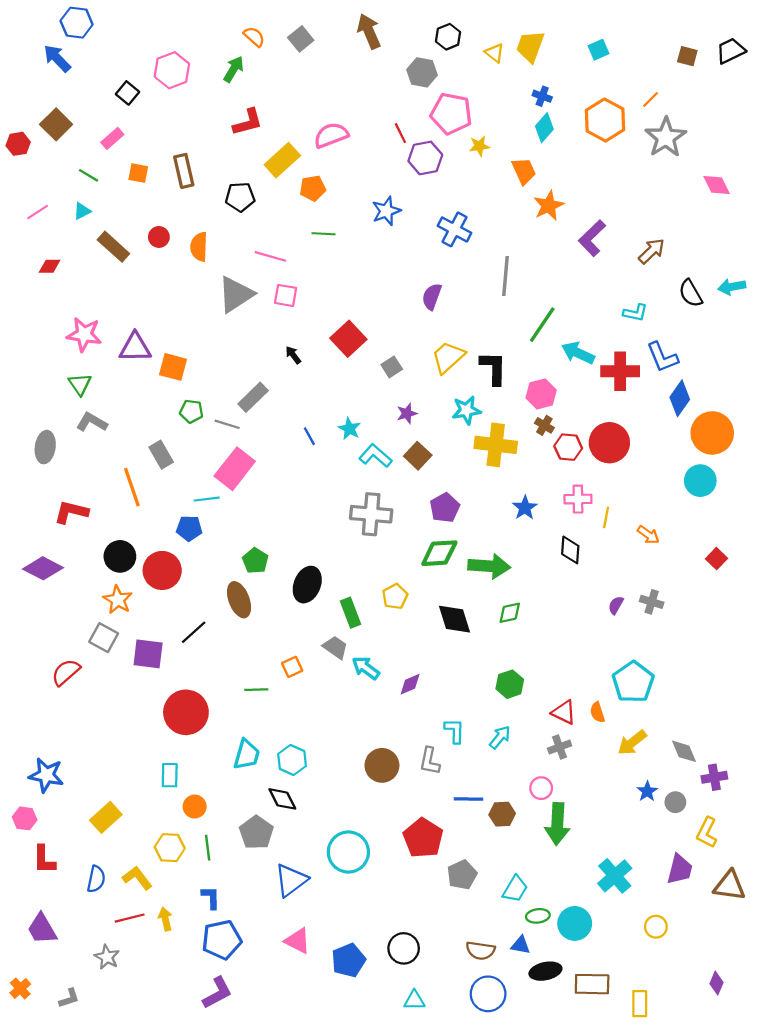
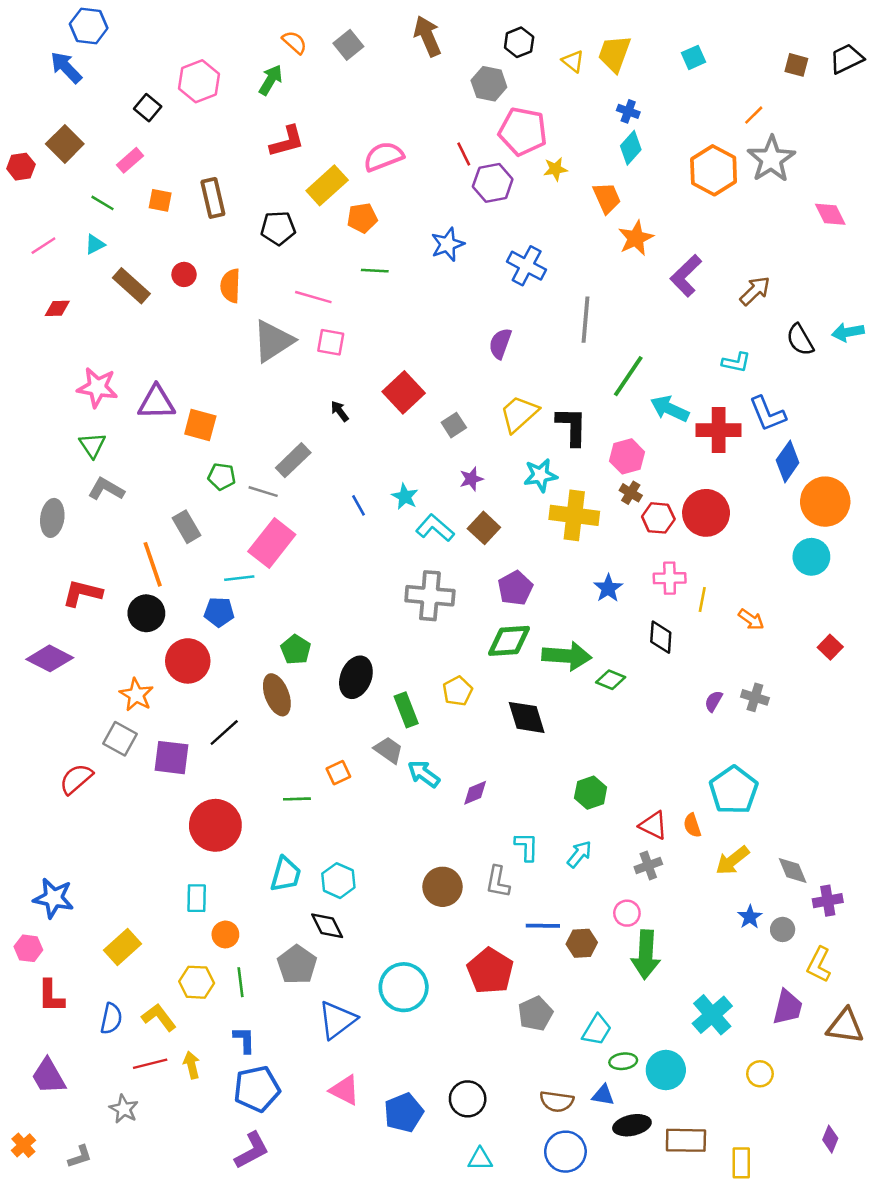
orange hexagon: (605, 120) -> (714, 170), moved
black circle: (120, 556) -> (146, 613), moved
green diamond: (510, 613) -> (611, 680), moved, turned 35

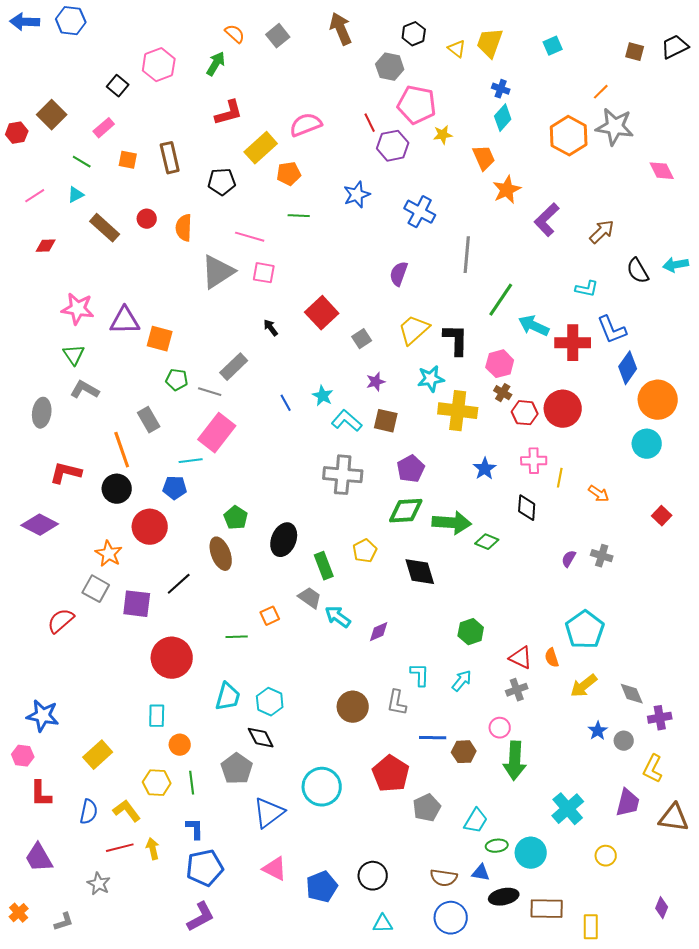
blue arrow: (66, 67) -> (25, 22), moved, turned -44
gray star: (771, 159) -> (615, 127), turned -30
brown square: (484, 528) -> (386, 421), turned -30

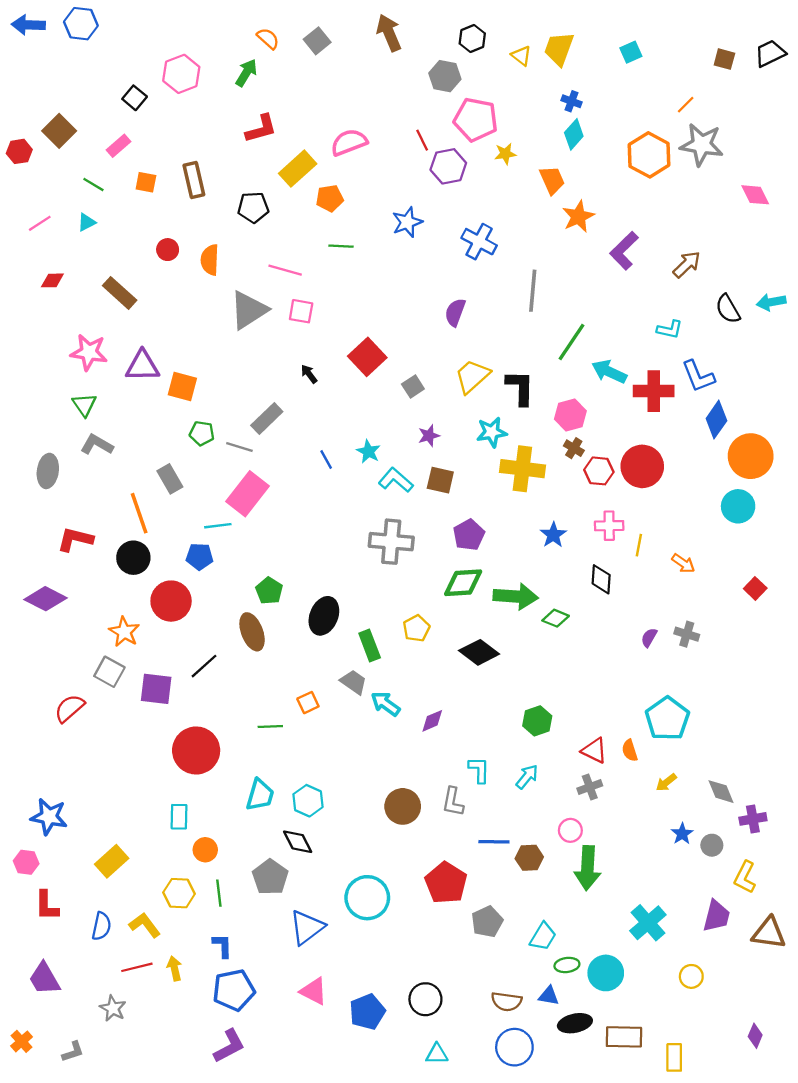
brown rectangle: (105, 228) -> (120, 293), moved
black diamond: (420, 572) -> (479, 652), turned -36
yellow arrow: (584, 686) -> (666, 782), size x0.7

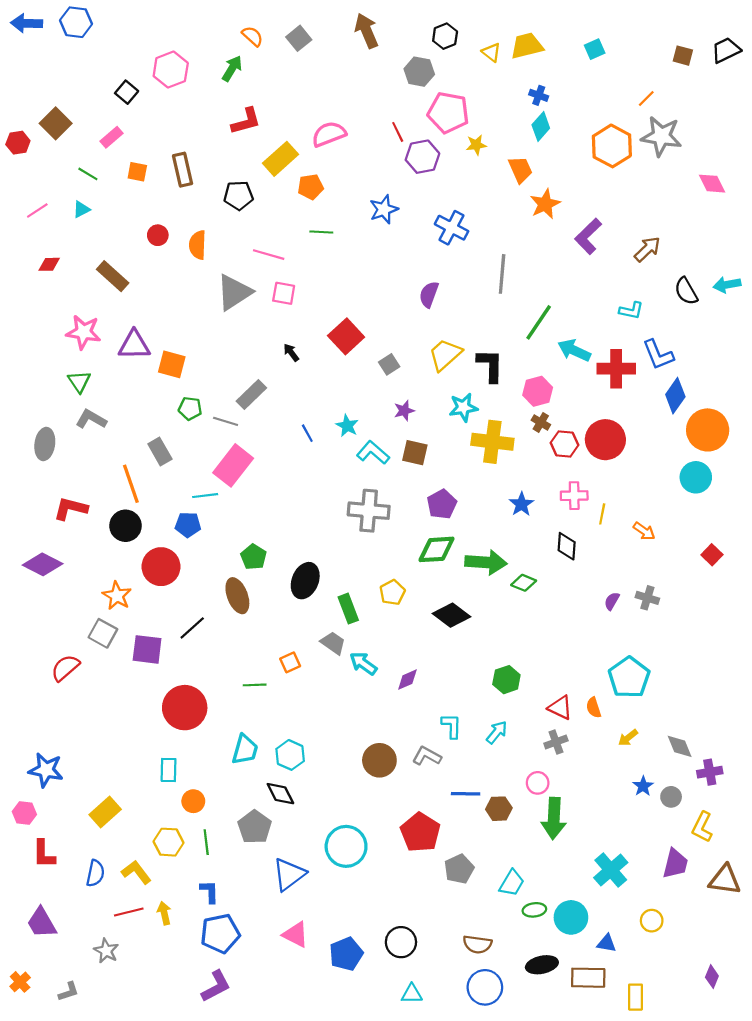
yellow trapezoid: (559, 49) -> (527, 46), turned 56
gray L-shape: (453, 802) -> (427, 756), turned 108
blue triangle: (549, 996) -> (606, 943), moved

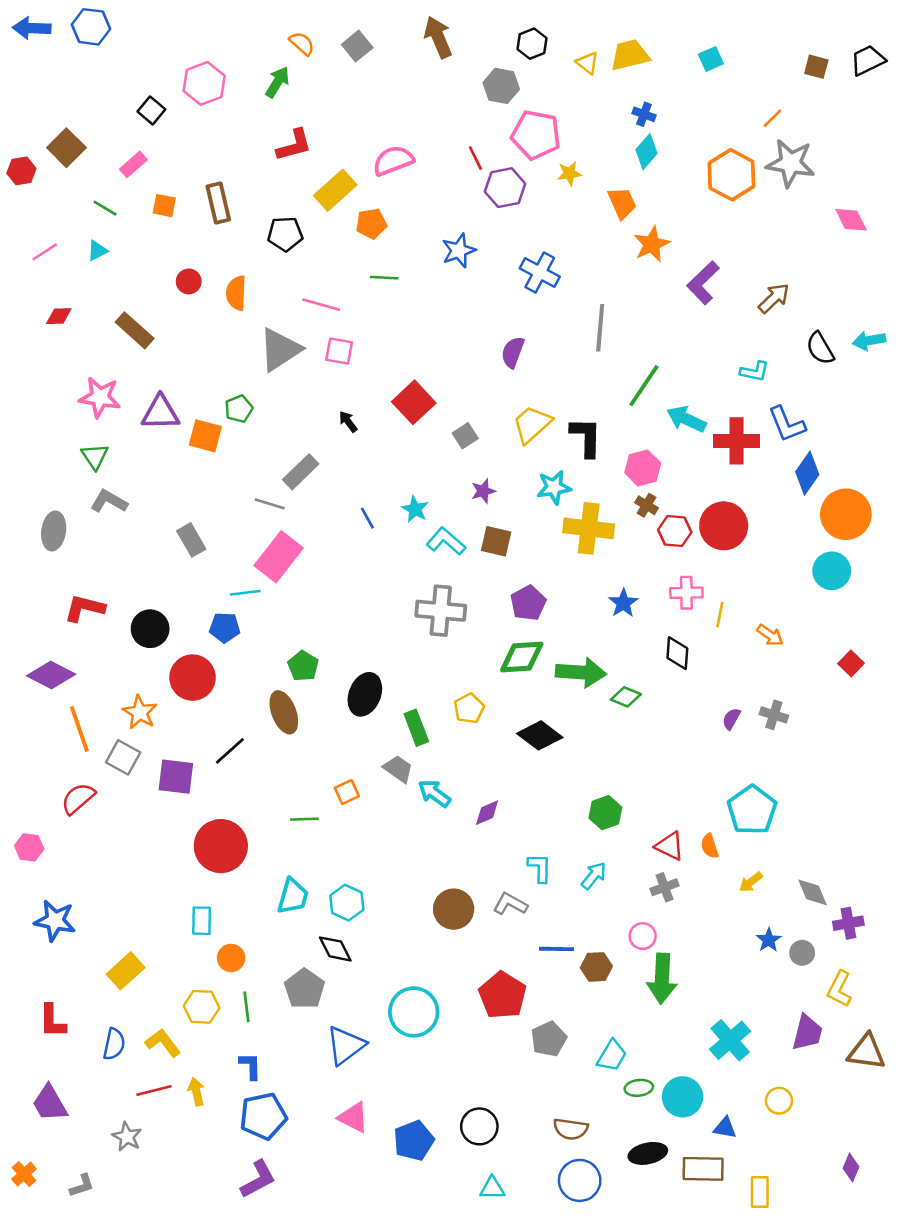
green pentagon: (190, 408) -> (239, 409), moved, turned -30
orange line: (131, 484) -> (79, 729), moved
pink hexagon: (24, 813) -> (29, 847), moved

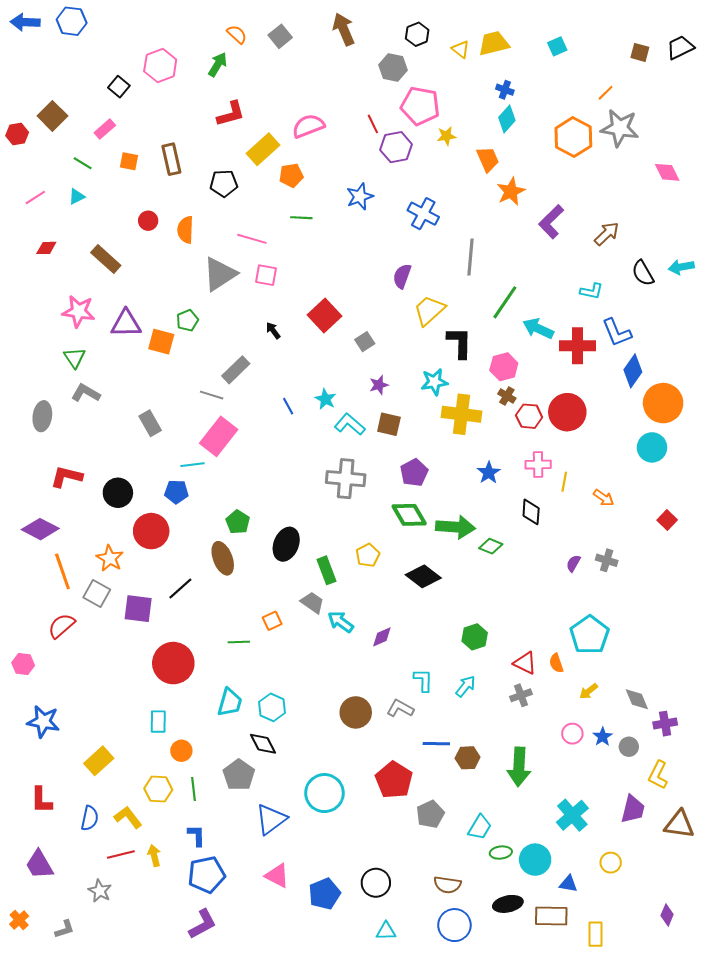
yellow trapezoid: (532, 424) -> (429, 310), moved
green diamond: (522, 657) -> (409, 515), turned 63
pink circle: (643, 936) -> (572, 734), moved

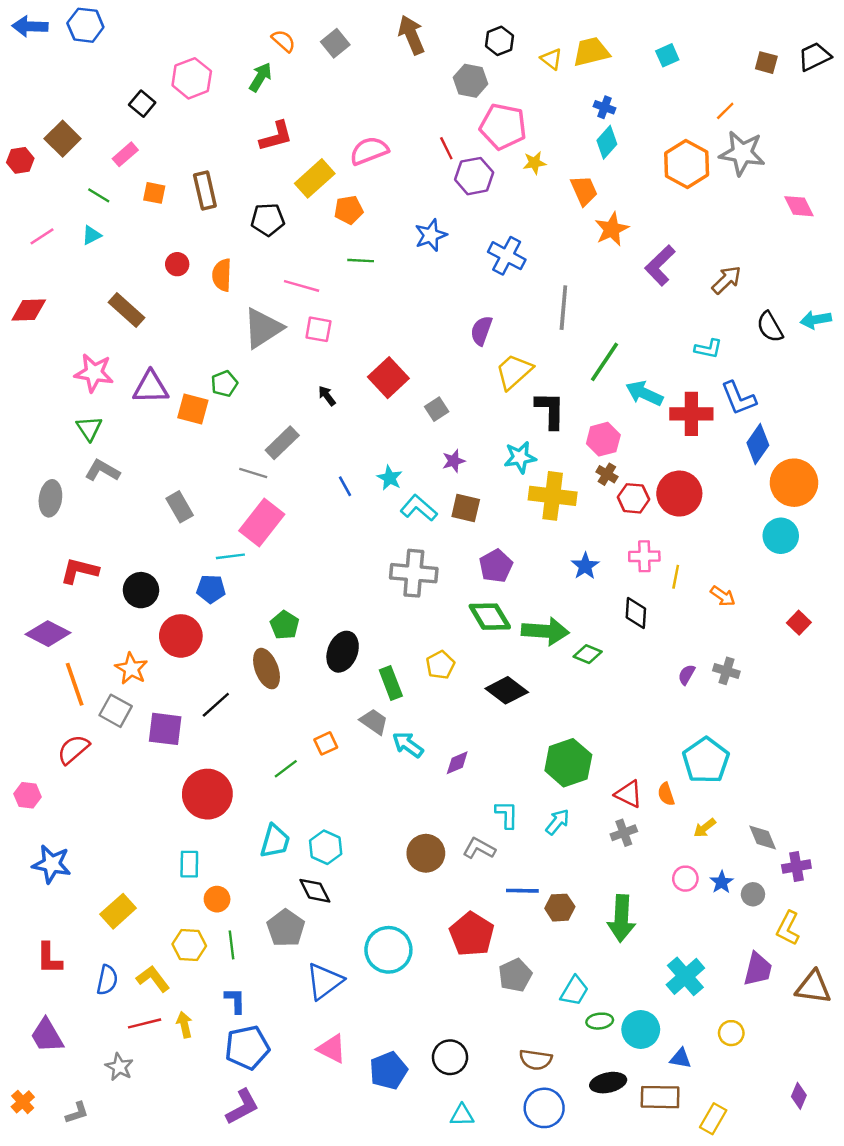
red diamond: (46, 248) -> (29, 310), moved, size x1.4
green hexagon: (475, 637) -> (568, 763), size x1.5
green line: (239, 642) -> (286, 769), turned -35
yellow rectangle: (596, 934) -> (713, 1119), turned 30

